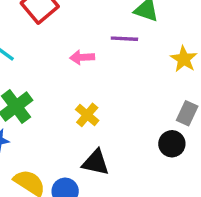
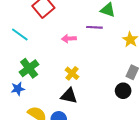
black triangle: (96, 162) -> (69, 96), moved

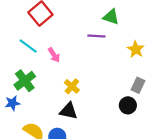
cyan line: (20, 34) -> (28, 46), moved
pink arrow: (69, 39) -> (54, 55), moved, turned -120

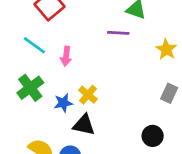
pink arrow: (54, 55) -> (66, 56), turned 40
blue star: (12, 103) -> (63, 103), moved
black circle: (128, 105) -> (153, 136), moved

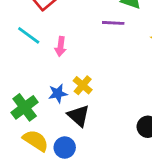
green cross: (30, 88) -> (25, 107), moved
black triangle: (84, 125) -> (79, 116), turned 30

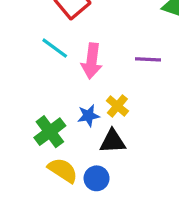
purple line: (113, 23) -> (148, 59), moved
pink arrow: (61, 46) -> (92, 61), size x1.5
black triangle: (79, 116) -> (113, 141), turned -45

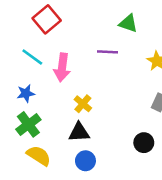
purple line: (148, 59) -> (108, 52), moved
blue star: (88, 116) -> (26, 93), moved
blue circle: (97, 178) -> (85, 161), moved

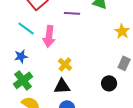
purple line: (108, 52) -> (72, 13), moved
black circle: (144, 143) -> (109, 83), moved

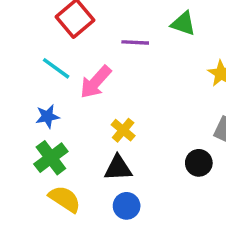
pink arrow: (49, 36) -> (96, 82), turned 35

